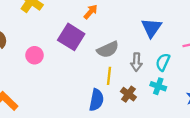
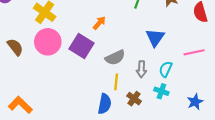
pink circle: (35, 55) -> (48, 42), moved, size x1.6

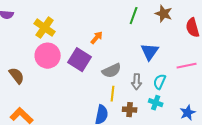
brown semicircle: (15, 47) -> (17, 76), moved
brown cross: (134, 99) -> (130, 110), turned -32

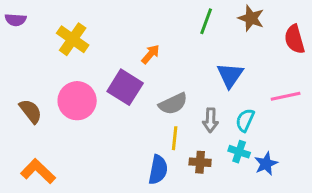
pink circle: (48, 56) -> (77, 101), moved
blue star: (188, 113) -> (266, 164), moved

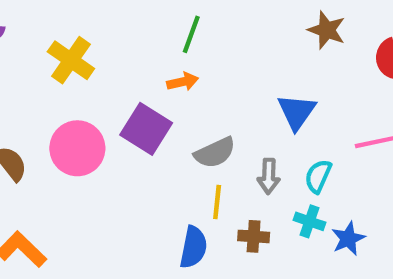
green line: (206, 21) -> (191, 34), moved
orange arrow: (151, 54) -> (183, 82), turned 36

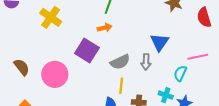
pink circle: (77, 148) -> (55, 74), moved
gray arrow: (269, 176) -> (146, 62), moved
cyan semicircle: (318, 176) -> (180, 73), moved

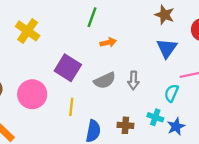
orange arrow: (105, 28) -> (108, 42), moved
blue triangle: (159, 42) -> (167, 48), moved
yellow line: (121, 86) -> (71, 107), moved

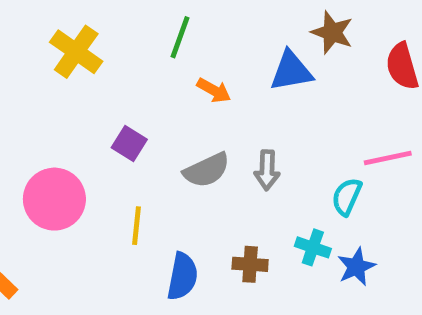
yellow cross: (28, 31) -> (76, 52), moved
orange arrow: (108, 42) -> (214, 90), turned 42
blue triangle: (167, 48) -> (291, 71), moved, turned 45
purple square: (68, 68) -> (129, 144), size x0.6

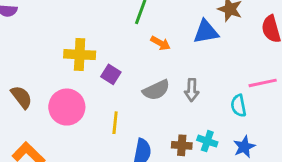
yellow cross: (76, 52) -> (80, 55), moved, turned -32
cyan semicircle: (347, 197) -> (239, 106), turned -35
cyan cross: (313, 247) -> (207, 141), moved

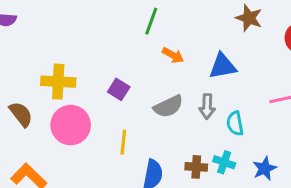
blue triangle: (206, 32) -> (223, 66), moved
yellow cross: (80, 55) -> (58, 82), moved
cyan semicircle: (239, 106) -> (235, 123), moved

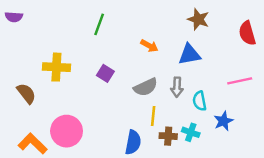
brown star: (249, 18) -> (198, 19), moved
green line: (151, 21) -> (99, 24), moved
pink circle: (71, 125) -> (67, 131), moved
yellow line: (123, 142) -> (153, 116), moved
blue star: (264, 168) -> (223, 121), moved

